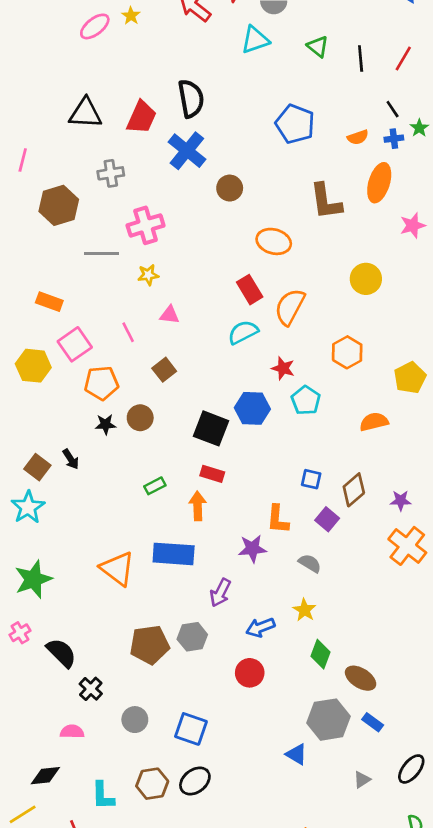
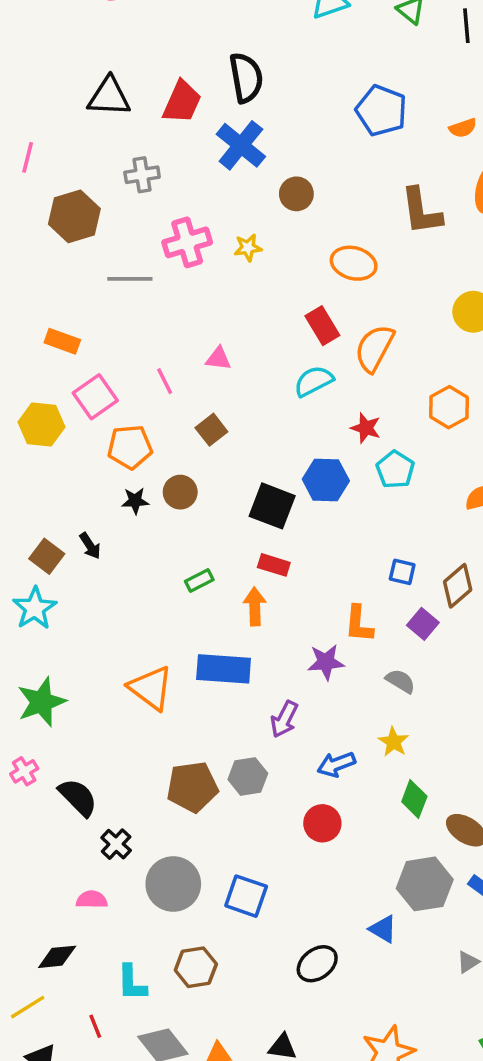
yellow star: (148, 275) -> (248, 248), moved
gray circle: (135, 720) -> (173, 884), size x1.6
black ellipse: (195, 781) -> (317, 964), moved

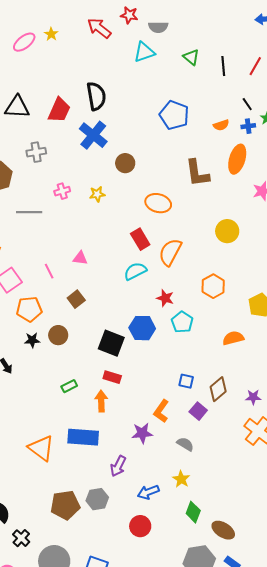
pink cross: (187, 242) -> (62, 191), size x0.6
orange L-shape: (359, 624) -> (161, 411), turned 30

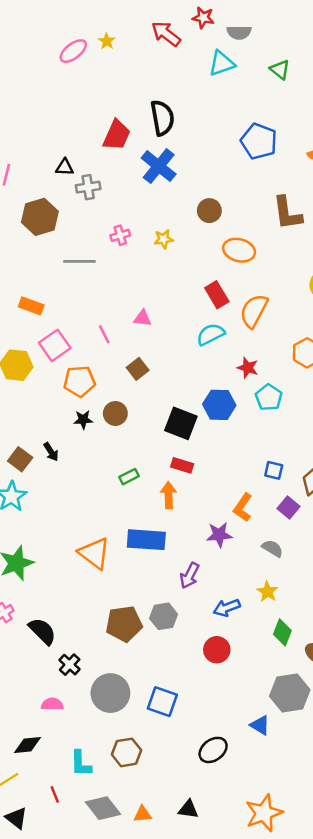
black triangle: (17, 107) -> (65, 167), moved, size x0.6
brown circle: (125, 163) -> (209, 211), moved

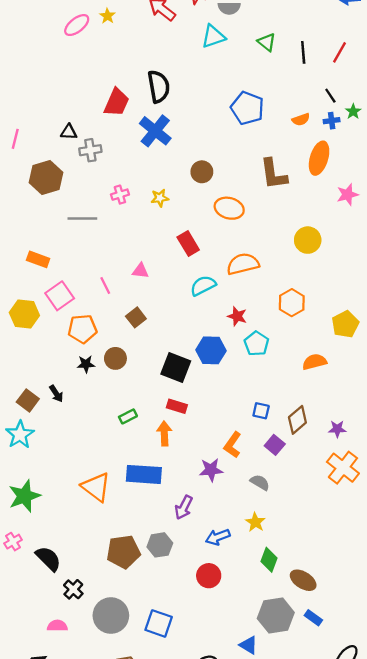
red rectangle: (217, 295) -> (188, 243), moved
orange semicircle: (254, 311) -> (243, 264), turned 48

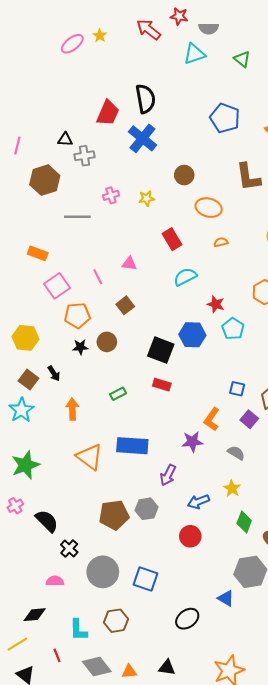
orange semicircle: (243, 264) -> (221, 242), moved, size x0.5
yellow hexagon: (24, 314) -> (25, 338), moved
orange arrow: (164, 433) -> (72, 409), moved

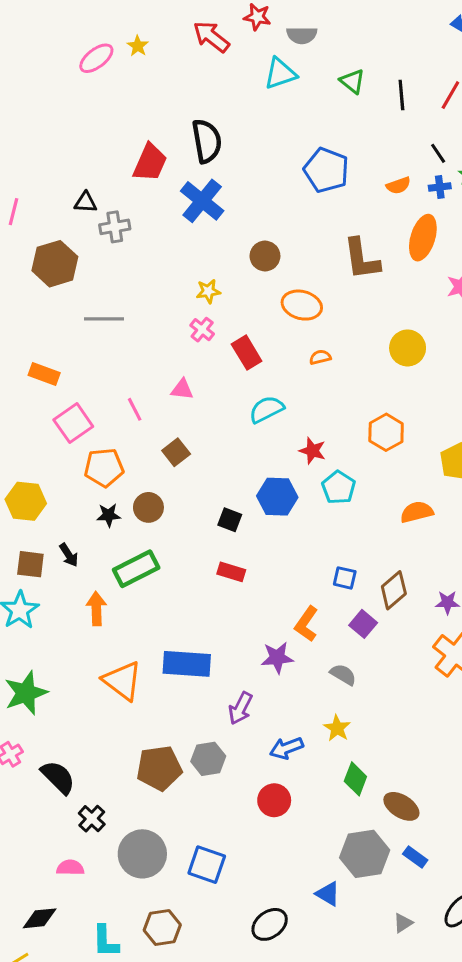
pink cross: (111, 195) -> (202, 330), moved, turned -35
black square: (161, 350) -> (230, 520), size x0.6
brown square: (28, 380) -> (30, 564), turned -30
green rectangle: (118, 394) -> (136, 569), moved, size x1.8

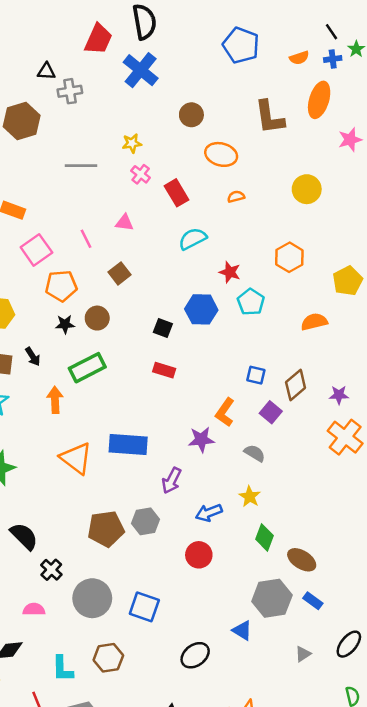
yellow star: (208, 291) -> (132, 143), moved
gray line: (104, 319) -> (81, 166), moved

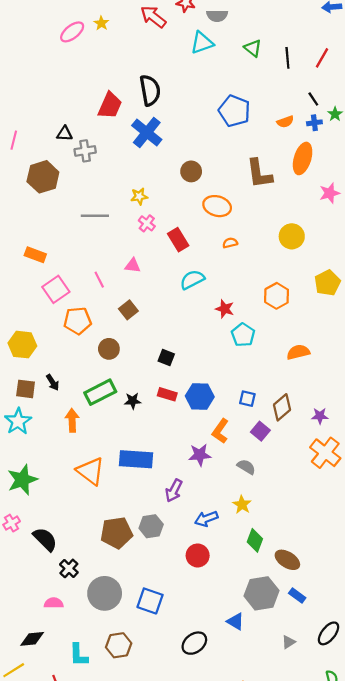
yellow pentagon: (348, 281) -> (327, 283), moved
blue hexagon: (201, 309) -> (200, 396), moved
black star: (65, 324) -> (133, 401), moved

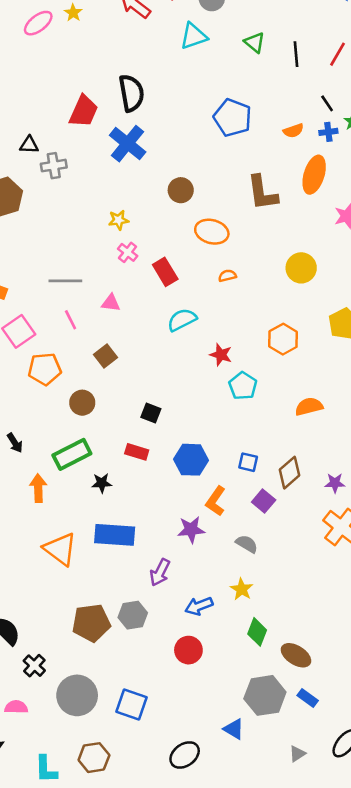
gray line: (95, 216) -> (65, 281), moved
red rectangle: (167, 394) -> (137, 452), moved
black star: (133, 401) -> (102, 483), moved

